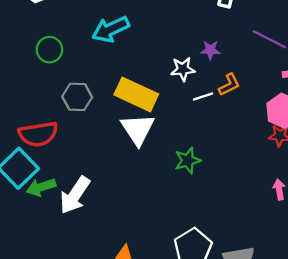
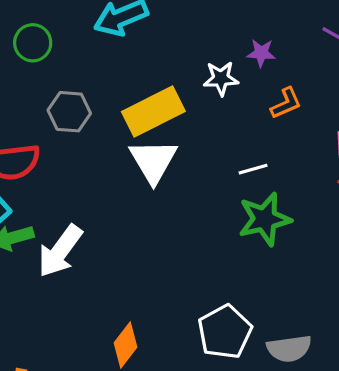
yellow rectangle: (136, 94) -> (153, 112), turned -54
white line: (203, 97) -> (253, 169), moved
green star: (188, 161) -> (265, 219), moved, size x1.4

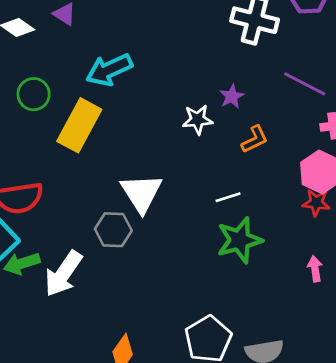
purple star: (261, 53) -> (232, 96), turned -30
gray hexagon: (69, 112) -> (113, 230), moved
yellow rectangle: (153, 112) -> (79, 125), moved, turned -33

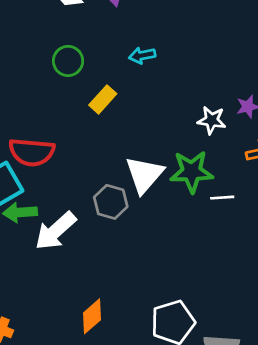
cyan arrow: (109, 70) -> (142, 55), size x0.6
yellow rectangle: (79, 125) -> (103, 99), size x0.6
green star: (239, 240) -> (191, 172), moved

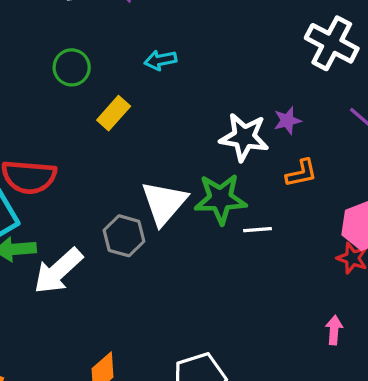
white star: (212, 120) -> (244, 137), size x1.4

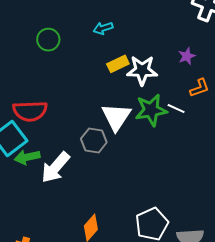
yellow rectangle: (114, 113) -> (118, 64), moved, turned 30
white star: (244, 137) -> (142, 70), moved
white line: (257, 230) -> (176, 108), moved, turned 36

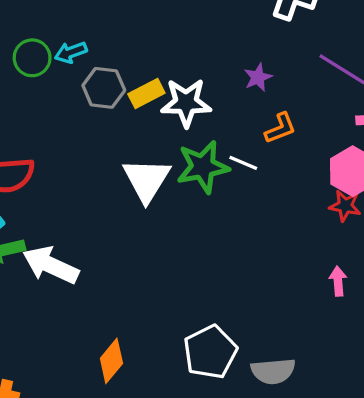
cyan arrow: (103, 28) -> (71, 52), moved
gray hexagon: (94, 140) -> (104, 88), moved
white arrow: (55, 167) -> (51, 265), turned 76

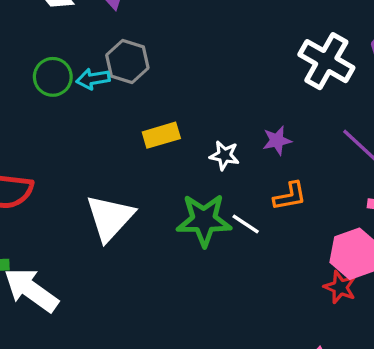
gray hexagon: (104, 88) -> (127, 62), moved
white star: (186, 103) -> (224, 155), moved, size x0.6
white triangle: (147, 180) -> (110, 218), moved

